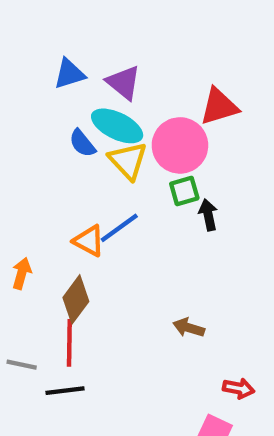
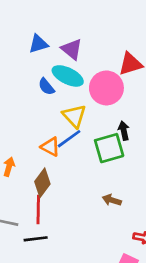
yellow triangle: (128, 161) -> (74, 116), moved
green square: (184, 191) -> (109, 148), moved, size x1.6

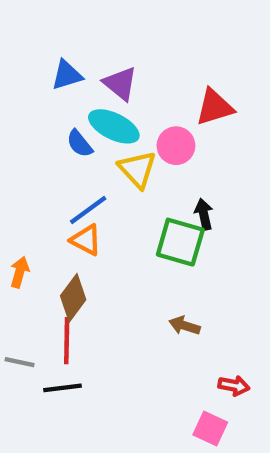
pink circle: (106, 88) -> (176, 146), size x0.7
yellow triangle: (74, 116) -> (137, 169), moved
blue line: (69, 139) -> (88, 210), moved
green square: (109, 148) -> (180, 242), turned 32

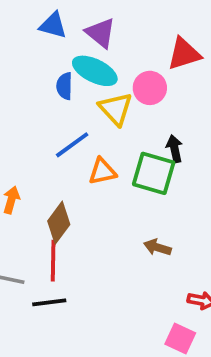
blue triangle: (67, 75) -> (53, 25), turned 32
blue semicircle: (80, 144) -> (64, 86), turned 40
orange triangle: (86, 240) -> (102, 171), moved, turned -40

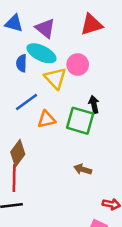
red triangle: (184, 54) -> (91, 25), moved

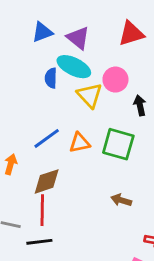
blue triangle: (14, 23) -> (42, 32), turned -36
blue line: (27, 102) -> (47, 138), moved
black arrow: (94, 104) -> (140, 105), moved
brown diamond: (18, 153) -> (47, 181), turned 35

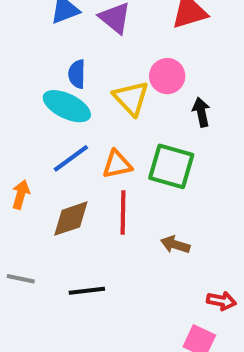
cyan ellipse: (74, 67) -> (67, 106), moved
red line: (42, 210) -> (123, 213), moved
black line: (39, 242) -> (87, 291), moved

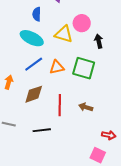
blue semicircle: (77, 74) -> (37, 14), moved
yellow triangle: (131, 98) -> (64, 34), turned -30
red line: (123, 213) -> (60, 105), moved

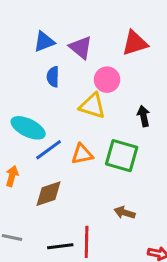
pink circle: (82, 23) -> (107, 80), moved
cyan ellipse: (32, 38) -> (28, 128), moved
red line: (60, 105) -> (87, 242), moved

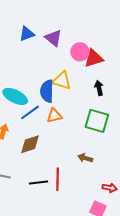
red triangle: (135, 43) -> (94, 58), moved
blue semicircle: (53, 77) -> (47, 91), moved, size x1.5
pink circle: (107, 80) -> (80, 52), moved
green square: (122, 156) -> (97, 121), moved

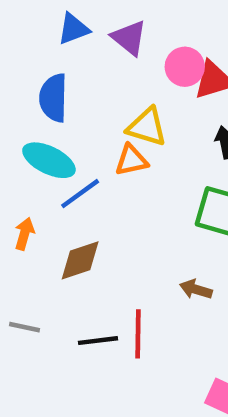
blue semicircle: (47, 91) -> (53, 98), moved
orange triangle: (54, 116) -> (131, 160), moved

